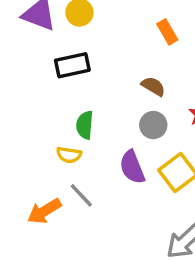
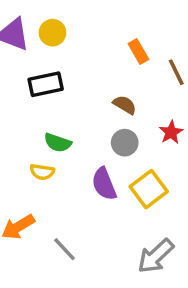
green semicircle: (85, 125) -> (58, 143), turned -76
gray line: (81, 195) -> (65, 249), moved

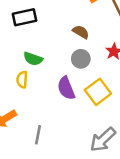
yellow semicircle: (42, 172) -> (22, 80), turned 84
gray line: (65, 249) -> (38, 135), turned 54

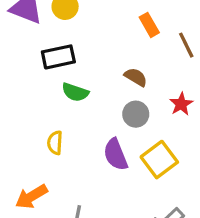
green semicircle: (33, 59) -> (75, 92), moved

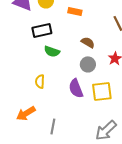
orange rectangle: (149, 25) -> (75, 11), moved, turned -48
yellow square: (159, 160) -> (102, 91), turned 30

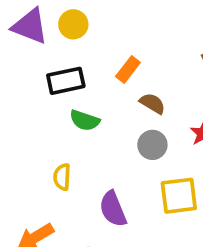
orange rectangle: (75, 11) -> (128, 70), moved, turned -64
purple semicircle: (76, 88) -> (113, 209), moved

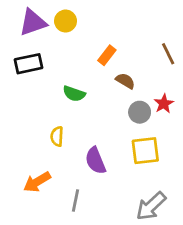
purple triangle: (30, 26) -> (33, 22), turned -40
black rectangle: (66, 81) -> (28, 64), moved
gray circle: (152, 145) -> (140, 112), moved

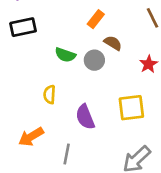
gray circle: (140, 112) -> (94, 60), moved

